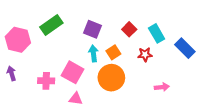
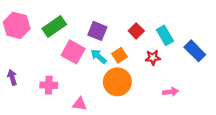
pink hexagon: (18, 40) -> (17, 25), moved
cyan arrow: (94, 53) -> (99, 56), turned -42
pink square: (72, 72) -> (73, 52), moved

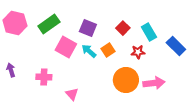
orange circle: (117, 82) -> (126, 80), moved
pink arrow: (170, 92) -> (154, 83), size x1.5
pink triangle: (80, 104) -> (72, 94), turned 40

